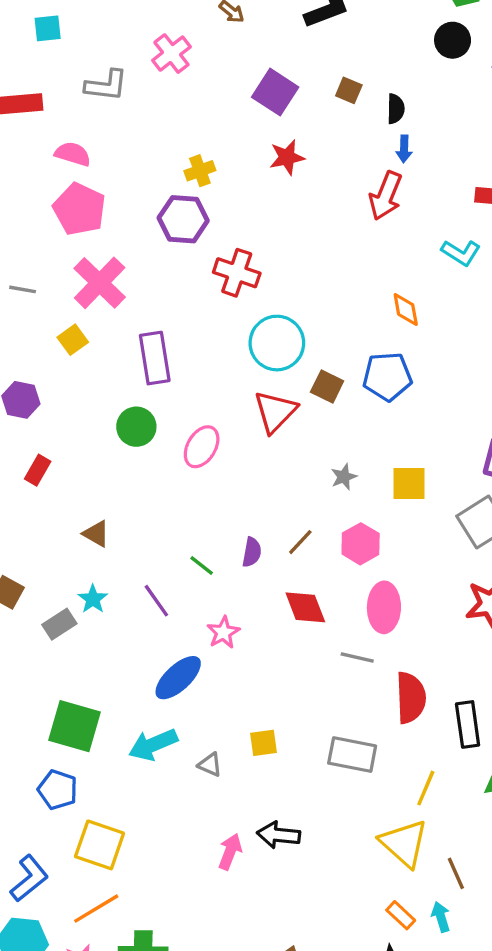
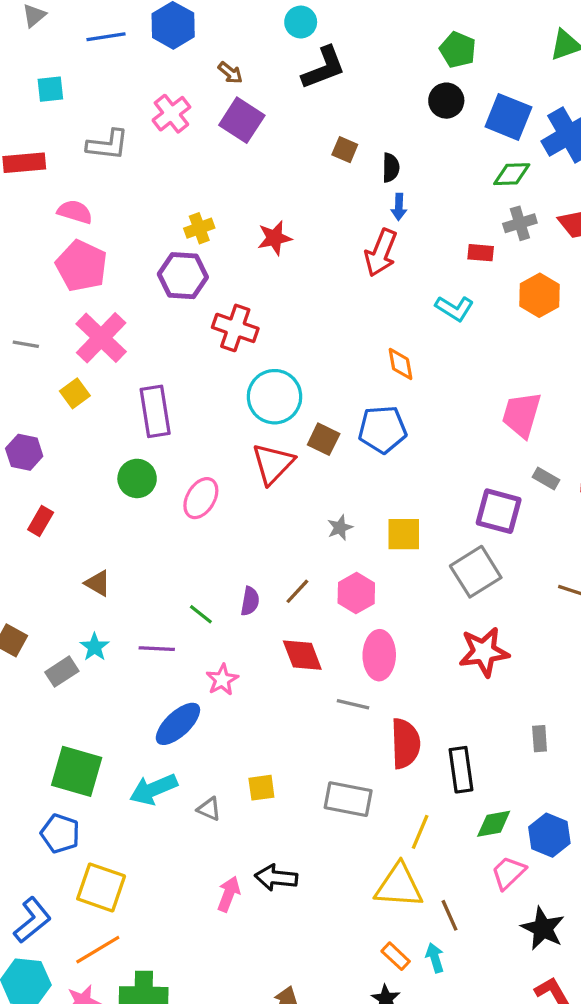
purple square: (275, 92) -> (242, 120), moved
red star: (287, 157) -> (274, 238), moved
purple line: (156, 601) -> (157, 649), turned -52
yellow triangle: (404, 843) -> (399, 886), turned -38

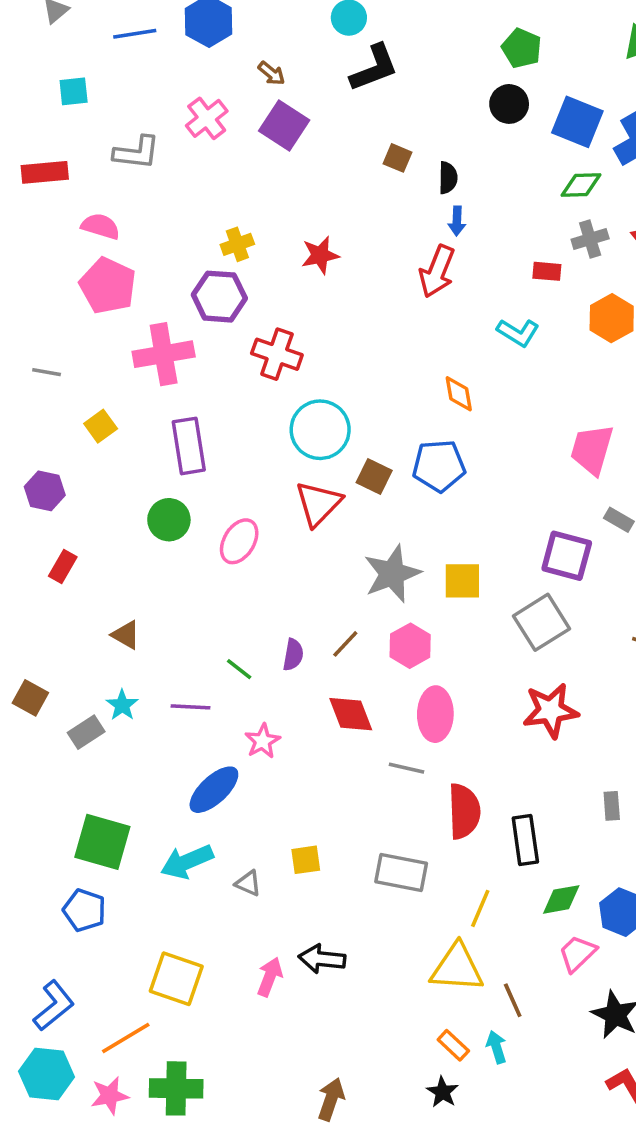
pink cross: (101, 338) -> (164, 354), moved, turned 36
gray star: (340, 528) -> (392, 574), size x2.0
yellow square: (101, 887) -> (176, 979), moved

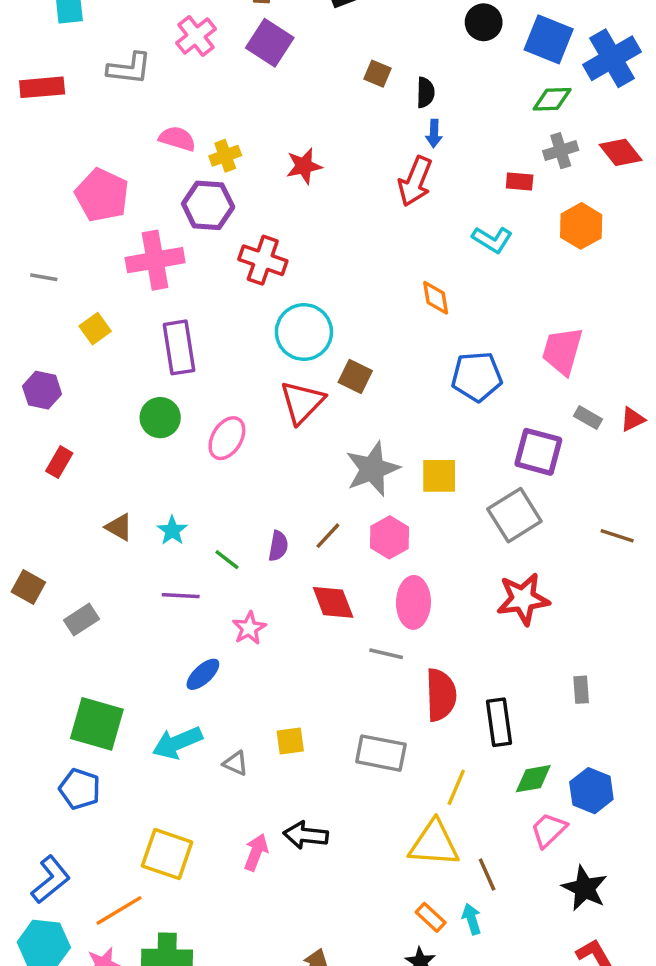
pink semicircle: (101, 226) -> (177, 139), moved
blue pentagon: (439, 466) -> (477, 377), moved
cyan star: (122, 705) -> (172, 531), moved
blue ellipse: (214, 790) -> (203, 674), size x0.7

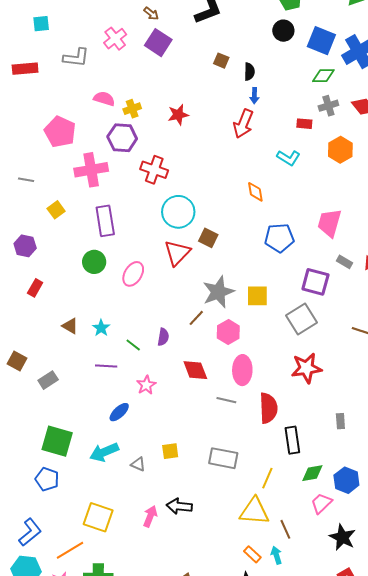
brown line: (328, 536) -> (196, 318), moved
red semicircle: (441, 695) -> (268, 408), moved

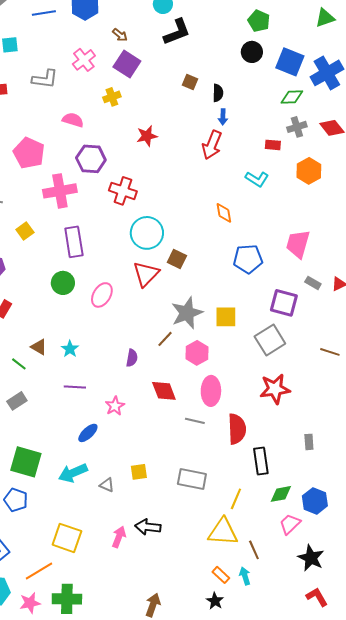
yellow cross: (132, 109) -> (112, 97), moved
green line: (133, 345) -> (19, 364), moved

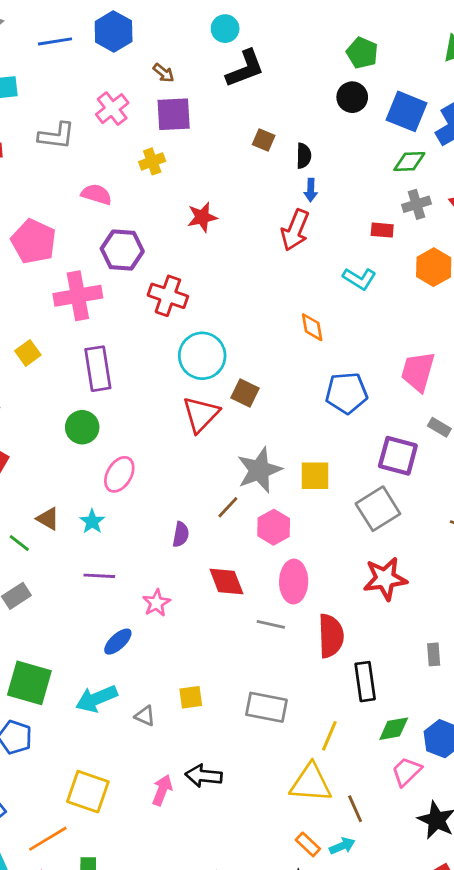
purple square: (127, 64) -> (174, 114), turned -36
pink ellipse: (102, 295) -> (119, 474), moved
cyan arrow: (245, 576) -> (342, 846), turned 84

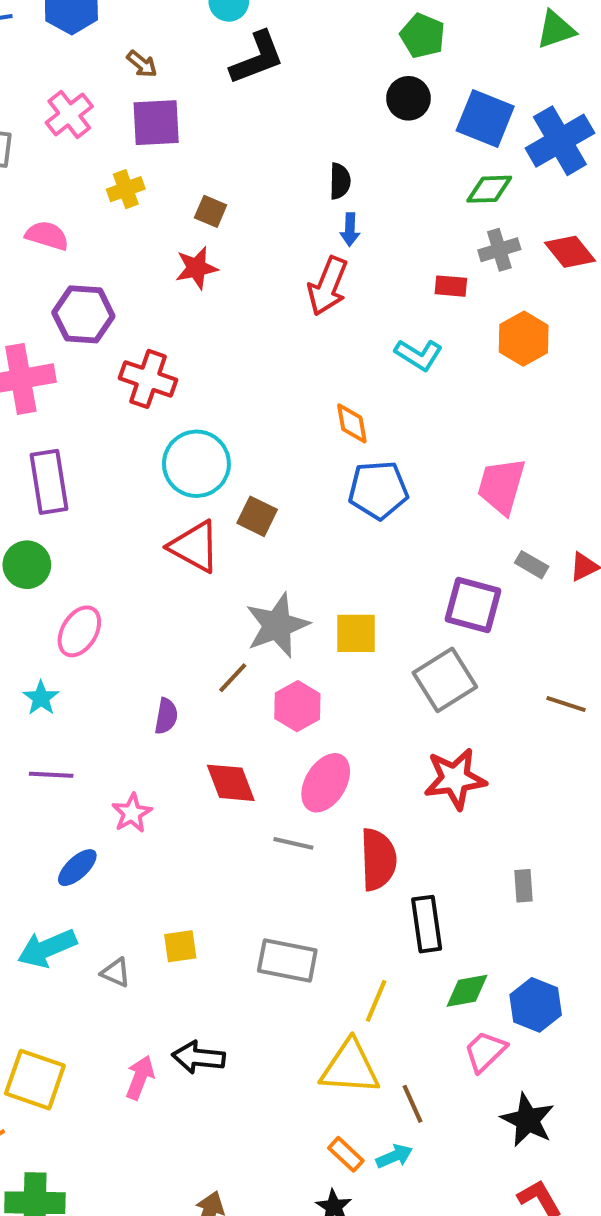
brown square: (264, 140) -> (211, 211), moved
blue pentagon: (346, 393) -> (378, 490), moved
red triangle: (201, 414) -> (194, 547), turned -45
pink ellipse: (294, 582) -> (326, 783), turned 30

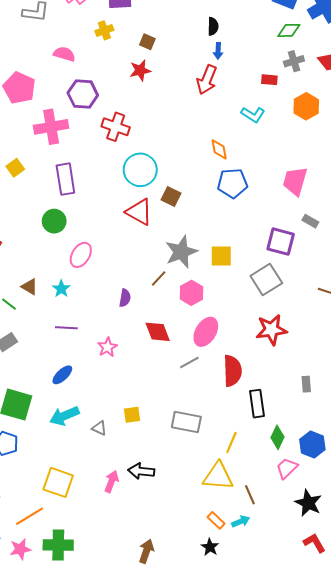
gray line: (293, 843) -> (189, 363), turned -42
blue ellipse: (77, 868) -> (62, 375), moved
green diamond: (467, 991) -> (278, 437), turned -55

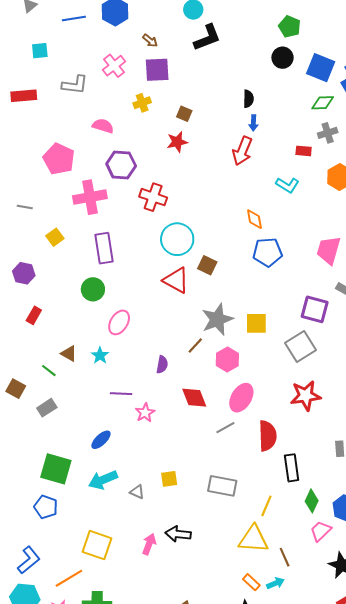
purple line: (66, 328) -> (121, 394), moved

